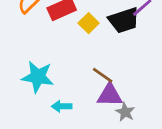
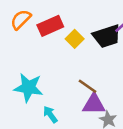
cyan arrow: (62, 106) -> (50, 114), turned 54

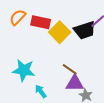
red rectangle: (50, 26) -> (41, 22), turned 36
yellow square: (75, 39) -> (60, 32), size x1.5

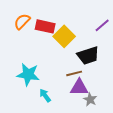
black trapezoid: (85, 30) -> (88, 55), moved
brown line: (70, 69) -> (74, 73), turned -49

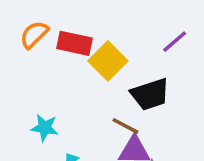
brown line: (74, 73) -> (125, 126), turned 42
cyan star: (28, 74) -> (45, 128), size x0.7

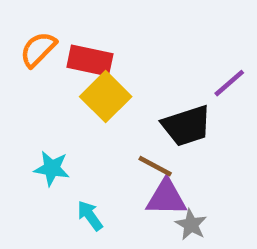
purple line: (175, 42) -> (229, 83), moved
yellow square: (108, 61) -> (106, 97), moved

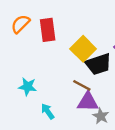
red rectangle: (90, 61) -> (48, 30), turned 70
yellow square: (106, 97) -> (83, 49), moved

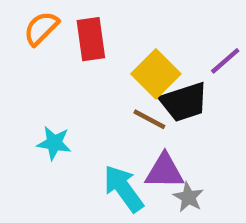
brown line: (82, 85) -> (149, 119), moved
cyan arrow: (48, 111) -> (123, 189), moved, size x1.6

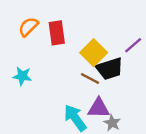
cyan star: (54, 143) -> (22, 76), moved

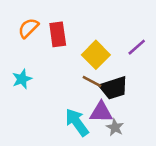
black trapezoid: (110, 69) -> (114, 88), moved
cyan star: (22, 76) -> (22, 79), turned -30

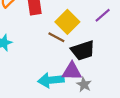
brown line: (92, 82) -> (56, 37), moved
cyan arrow: (77, 122) -> (51, 80), turned -60

